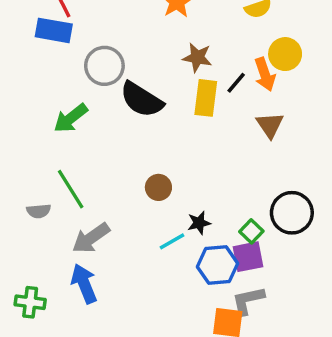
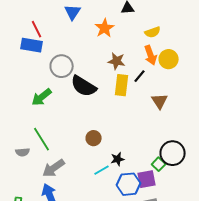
orange arrow: (265, 74) -> (151, 55), moved
green square: (251, 231) -> (159, 164), moved

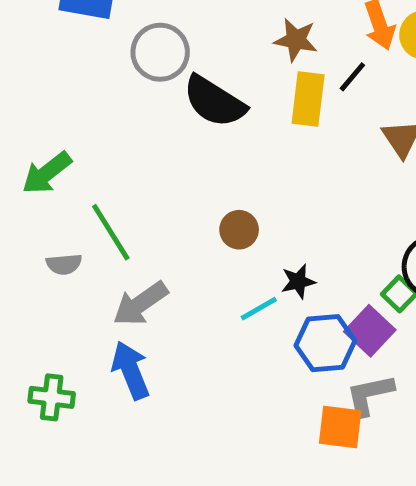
green arrow: (42, 97) -> (47, 173), moved
purple square: (147, 179) -> (370, 331), turned -36

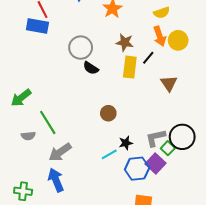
gray circle: (160, 52) -> (81, 48), moved
black semicircle: (214, 102) -> (91, 68), size x0.6
brown circle: (239, 230) -> (108, 113), moved
gray L-shape: (370, 395) -> (156, 138), moved

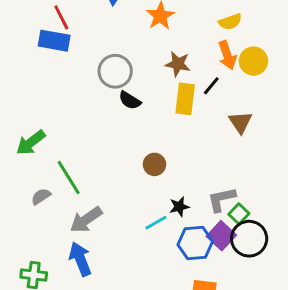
gray semicircle: (28, 136) -> (41, 196), turned 152
black circle: (182, 137) -> (249, 239), moved

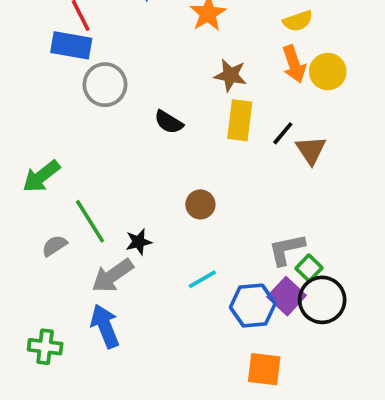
gray circle: (115, 71) -> (105, 85), moved
black line: (211, 86) -> (283, 133), moved
black star: (179, 207) -> (139, 242), moved

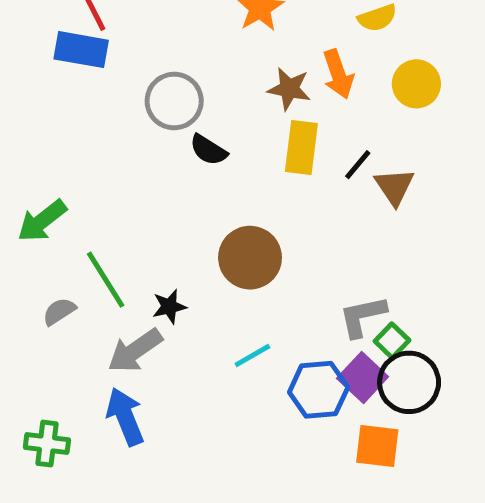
orange arrow: (294, 64) -> (338, 74), moved
gray circle: (105, 85) -> (174, 101), moved
brown circle: (200, 204) -> (250, 258), size x1.6
orange square: (264, 369) -> (377, 446), moved

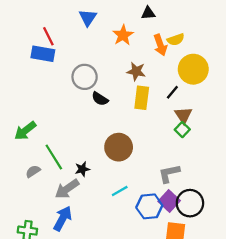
orange arrow: (338, 74) -> (160, 45), moved
yellow circle: (416, 84) -> (193, 69), size x1.4
black line: (358, 165) -> (172, 92), moved
green square: (392, 341) -> (182, 130), moved
blue arrow: (125, 417) -> (63, 219), turned 50

